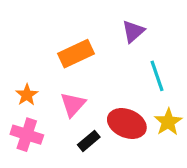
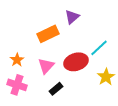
purple triangle: (133, 31) -> (72, 17), moved
cyan line: (157, 76) -> (99, 48), turned 66
red ellipse: (127, 124) -> (76, 62), moved, turned -40

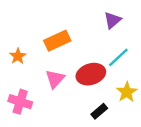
purple triangle: (72, 17) -> (112, 20), moved
orange star: (17, 60) -> (18, 56), moved
black rectangle: (56, 89) -> (99, 111), moved

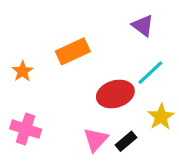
purple triangle: (112, 20) -> (143, 26), turned -42
pink triangle: (55, 79) -> (96, 140), moved

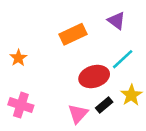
orange rectangle: (73, 51) -> (73, 34), moved
black rectangle: (126, 141) -> (104, 105), moved

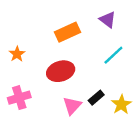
red ellipse: (94, 77) -> (61, 71), moved
yellow star: (131, 95) -> (121, 104), moved
pink cross: (21, 105) -> (19, 98), turned -35

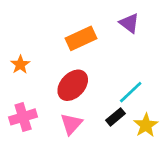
cyan line: (113, 55) -> (131, 92), moved
red ellipse: (61, 71) -> (73, 85), turned -30
pink triangle: (72, 106) -> (71, 124), moved

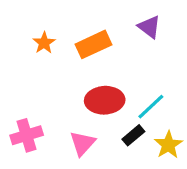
orange star: (20, 65) -> (44, 43), moved
red ellipse: (73, 85) -> (105, 100), moved, turned 44

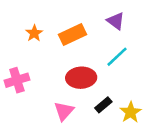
cyan line: (151, 107) -> (117, 57), moved
pink cross: (27, 135) -> (17, 80), moved

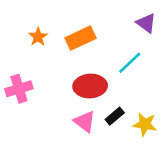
purple triangle: (116, 21) -> (146, 23), moved
pink triangle: (64, 111) -> (85, 122), moved, turned -35
yellow star: (131, 112) -> (145, 124), turned -30

